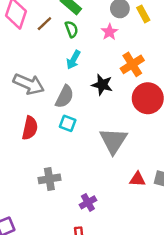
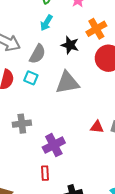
cyan square: (68, 123) -> (31, 78), moved
gray triangle: (113, 141) -> (67, 83), moved, turned 45
purple cross: (88, 202) -> (54, 145), size x1.5

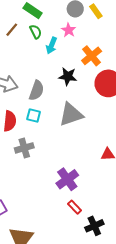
cyan arrow: (46, 23) -> (51, 45), moved
gray cross: (22, 124) -> (24, 148), moved
red rectangle: (45, 173) -> (75, 207), moved, turned -32

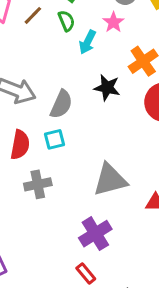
gray triangle: (71, 114) -> (110, 180), moved
cyan square: (34, 116) -> (55, 139), turned -32
red rectangle: (75, 207) -> (86, 273), moved

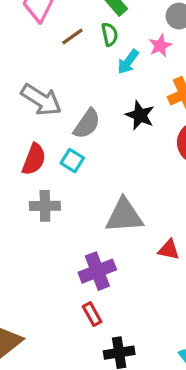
brown line: (33, 15) -> (72, 36), moved
cyan square: (55, 139) -> (72, 161), turned 35
red rectangle: (86, 273) -> (92, 314), moved

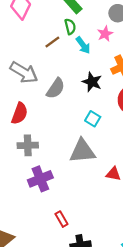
brown line: (72, 36) -> (52, 42), moved
cyan arrow: (128, 62) -> (83, 45), turned -72
cyan square: (72, 161) -> (93, 119), moved
purple cross: (97, 271) -> (40, 179), moved

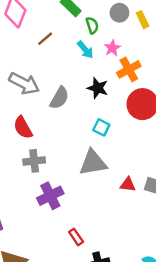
green semicircle: (70, 27) -> (92, 25), moved
pink star: (105, 34) -> (112, 48), moved
brown line: (52, 42) -> (45, 39), moved
red semicircle: (20, 113) -> (23, 128), turned 135

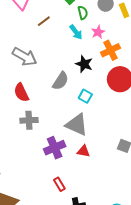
gray semicircle: (59, 98) -> (61, 81), moved
gray triangle: (93, 163) -> (77, 125), turned 30
red triangle: (128, 185) -> (83, 151), moved
purple cross: (50, 196) -> (55, 148), moved

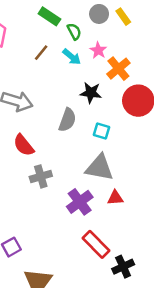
brown line: (44, 21) -> (41, 53), moved
red rectangle: (59, 184) -> (96, 244), size x1.6

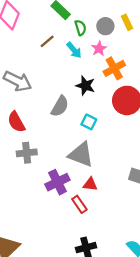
gray circle: (99, 14) -> (105, 26), moved
red rectangle: (96, 244) -> (79, 204), moved, size x0.7

